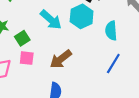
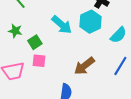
cyan semicircle: (111, 31) -> (118, 35), turned -132
brown arrow: (61, 59) -> (84, 66), moved

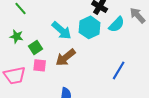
cyan semicircle: (118, 35) -> (117, 24), moved
brown arrow: (84, 66) -> (66, 57), moved

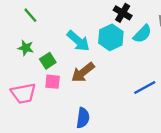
blue line: (119, 70) -> (145, 88), turned 30

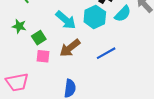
blue line: (145, 88) -> (106, 53), moved
pink trapezoid: (23, 93) -> (17, 82), moved

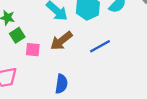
green square: (39, 38) -> (17, 35), moved

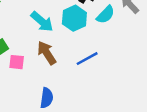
brown arrow: (61, 41) -> (47, 53), turned 95

